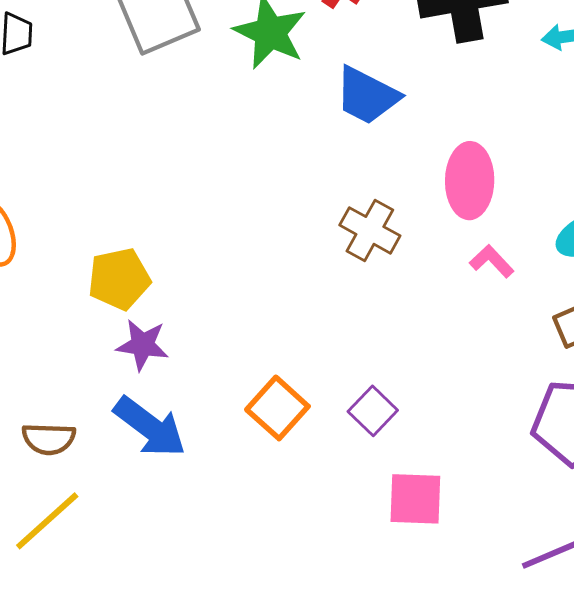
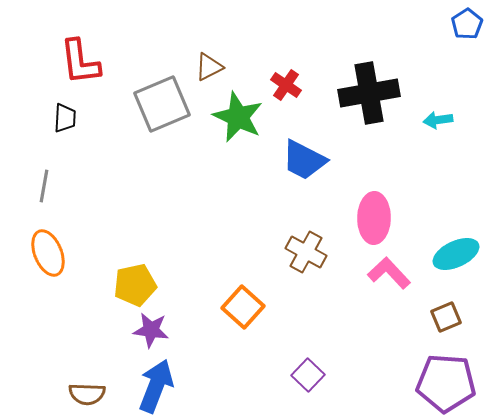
pink L-shape: (492, 261) -> (389, 273), size x1.4
orange square: (277, 408) -> (243, 307), moved
blue arrow: (150, 427) -> (156, 386), turned -106

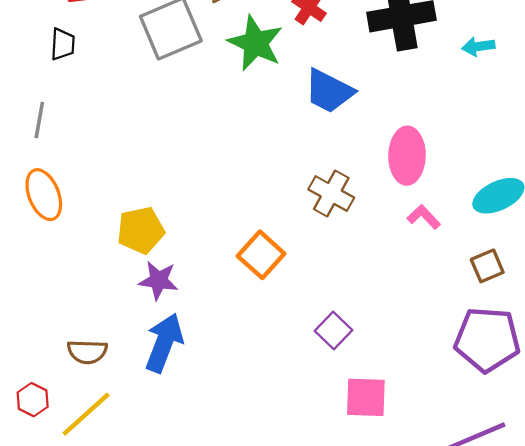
pink L-shape: (389, 273) -> (424, 217), size x0.7

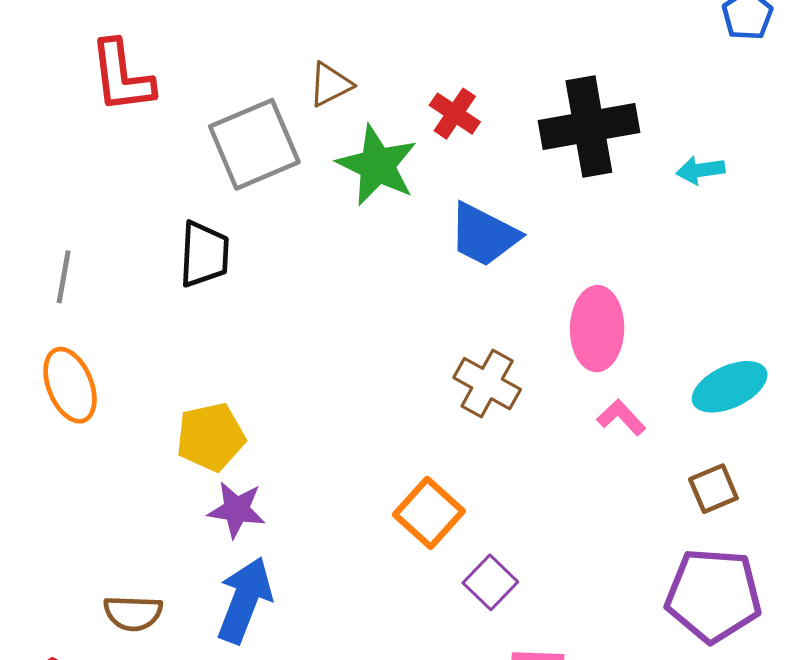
black trapezoid: (63, 44) -> (204, 254), moved, size x1.4
orange square: (261, 255) -> (429, 513), moved

